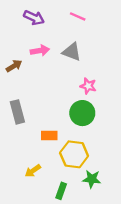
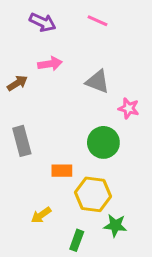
gray triangle: (72, 52) -> (97, 82), moved
pink star: (88, 86) -> (129, 108), moved

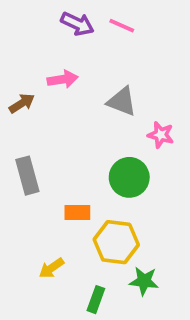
purple arrow: (43, 22) -> (77, 24), moved

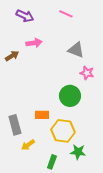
purple arrow: (77, 24) -> (25, 16), moved
gray triangle: (122, 101) -> (76, 50), moved
gray rectangle: (27, 176) -> (15, 125), moved

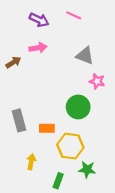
purple arrow: (25, 16) -> (39, 20), moved
gray rectangle: (15, 125) -> (19, 120), moved
yellow arrow: (28, 145) -> (31, 162), turned 136

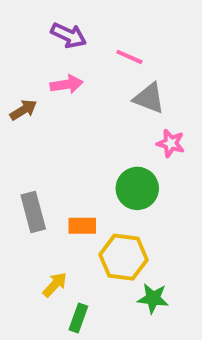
pink line: (74, 15) -> (129, 57), moved
yellow arrow: (31, 162) -> (55, 285), turned 32
green rectangle: (58, 181) -> (78, 318), moved

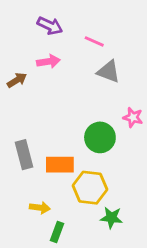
pink star: (171, 143) -> (133, 117), moved
orange rectangle: (82, 226) -> (60, 165), size x1.4
yellow arrow: (55, 285) -> (40, 208), turned 54

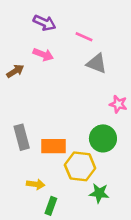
pink arrow: (48, 62) -> (43, 55), turned 30
green circle: (100, 137) -> (103, 138), moved

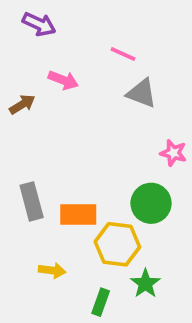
purple arrow: (44, 23) -> (39, 24), moved
green star: (99, 193) -> (145, 284), turned 30
green rectangle: (51, 206) -> (101, 302), moved

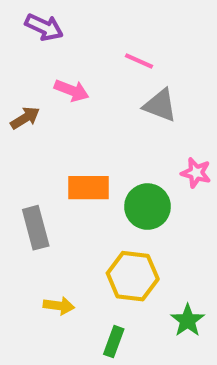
green circle: (151, 203) -> (147, 207), moved
orange rectangle: (78, 214) -> (88, 188), moved
green star: (145, 284) -> (188, 320), moved

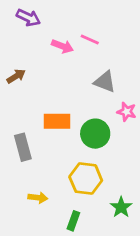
pink arrow: (72, 90) -> (62, 46), moved
gray triangle: (160, 105) -> (105, 82), moved

